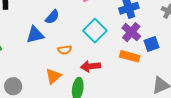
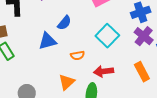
orange rectangle: (130, 56) -> (142, 72), moved, turned 48

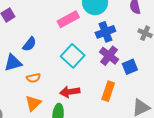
orange semicircle: (77, 55) -> (33, 78), moved
orange rectangle: (142, 72) -> (108, 91), turned 48

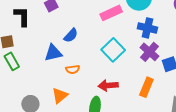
blue cross: (105, 32) -> (147, 28), turned 30
orange triangle: (33, 103) -> (60, 96), moved

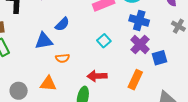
cyan square: (113, 50) -> (104, 41), size x0.6
orange triangle: (60, 96) -> (48, 84), turned 42

